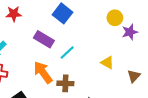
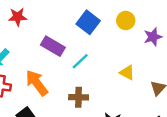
blue square: (63, 13) -> (88, 22), moved
yellow circle: (115, 18) -> (126, 21), moved
orange arrow: (43, 72) -> (37, 83), moved

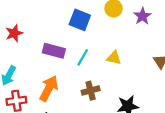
yellow triangle: (127, 73) -> (114, 58), moved
orange arrow: (37, 83) -> (49, 88), turned 80

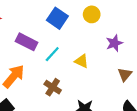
purple star: (142, 16) -> (114, 43), moved
brown cross: (91, 91) -> (53, 87), turned 35

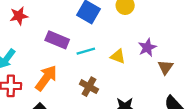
purple star: (114, 43) -> (147, 48), moved
cyan line: (52, 54) -> (86, 51), turned 35

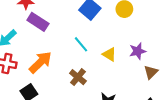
purple rectangle: (57, 40) -> (38, 22), moved
cyan line: (86, 51) -> (81, 44), turned 56

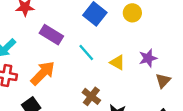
purple rectangle: (38, 22) -> (51, 35), moved
brown cross: (78, 77) -> (91, 96), moved

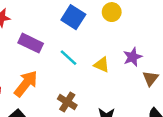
brown cross: (91, 96) -> (67, 102), moved

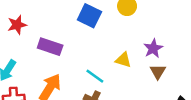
cyan line: (68, 58) -> (95, 76), moved
brown triangle: (150, 78) -> (158, 72), moved

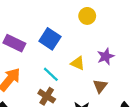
blue square: (89, 16) -> (50, 39), moved
brown triangle: (158, 72) -> (100, 86), moved

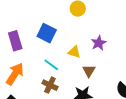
purple rectangle: (14, 43) -> (15, 41), turned 54
brown triangle: (100, 86) -> (89, 71), moved

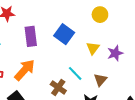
yellow triangle: (74, 52) -> (93, 48), moved, turned 40
cyan line: (51, 65) -> (75, 73), moved

